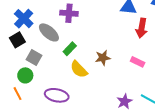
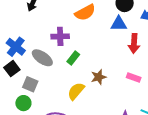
green rectangle: (70, 49) -> (73, 58), moved
yellow semicircle: (79, 69) -> (76, 91), turned 90

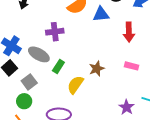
blue triangle: (119, 24) -> (101, 14), moved
green rectangle: (73, 58) -> (58, 67), moved
gray square: (30, 84) -> (29, 82), turned 35

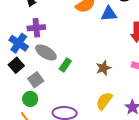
purple cross: (55, 32) -> (36, 28), moved
yellow semicircle: (75, 85) -> (104, 101), moved

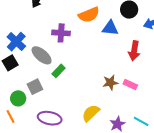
purple cross: (36, 28) -> (61, 33), moved
brown star: (103, 68) -> (110, 83), moved
gray square: (36, 80) -> (35, 87), moved

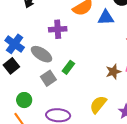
green rectangle: (59, 71) -> (68, 67), moved
gray square: (35, 87) -> (48, 78), moved

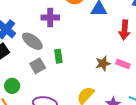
green rectangle: (68, 67) -> (58, 56), turned -48

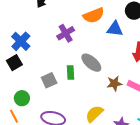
purple cross: (50, 17) -> (66, 33), turned -36
gray ellipse: (32, 41) -> (91, 63), moved

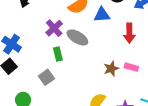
gray ellipse: (91, 63) -> (77, 37), moved
green rectangle: (71, 73) -> (58, 54), moved

